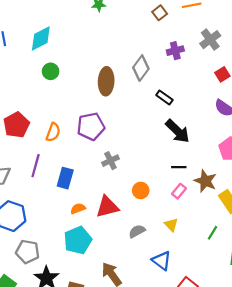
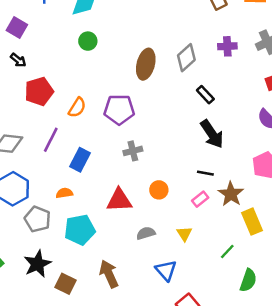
orange semicircle: (78, 209) -> (64, 193), moved
gray pentagon: (27, 252) -> (37, 219), moved

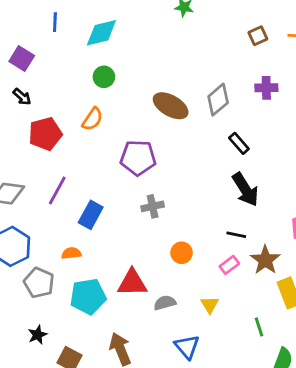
brown ellipse: (146, 64) -> (171, 106), turned -76
orange semicircle: (77, 108) -> (92, 119), moved
red triangle: (119, 200) -> (132, 283), moved
green line: (227, 252) -> (259, 327), turned -63
black star: (37, 264) -> (38, 335), size x0.6

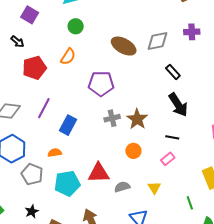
purple square: (22, 58) -> (30, 15), moved
gray diamond: (218, 100) -> (157, 41), turned 30
brown star: (265, 260) -> (137, 119), moved

